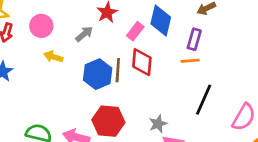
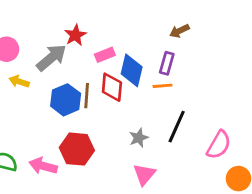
blue diamond: (161, 21) -> (132, 70), moved
pink rectangle: (135, 31) -> (105, 55), turned 30
gray arrow: (84, 34) -> (51, 58), size x1.6
gray star: (158, 124) -> (139, 138), moved

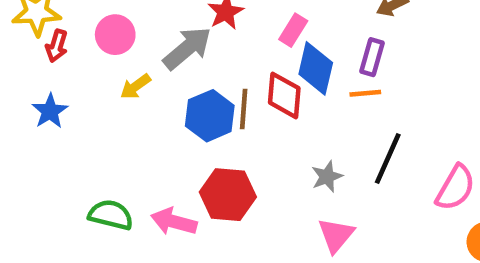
pink rectangle: (105, 55) -> (293, 30), moved, turned -36
yellow arrow: (19, 82) -> (136, 86), turned -54

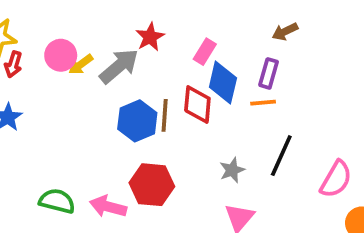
yellow arrow: (136, 86) -> (81, 64), moved

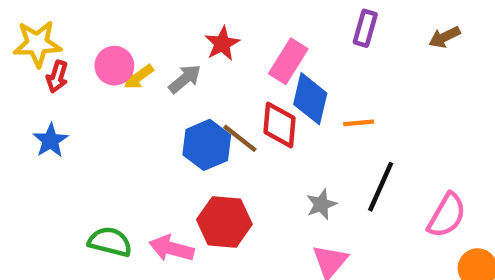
brown arrow: (285, 32) -> (445, 37), moved
pink rectangle: (205, 52) -> (288, 61), size x1.4
gray arrow: (119, 66) -> (185, 79), size x0.7
purple rectangle: (269, 73) -> (365, 28), moved
brown line: (165, 115) -> (240, 138), turned -56

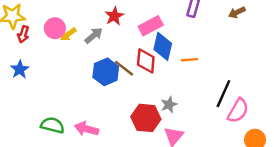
pink rectangle: (288, 61) -> (151, 26), turned 30
black line: (381, 187) -> (223, 94), moved
red hexagon: (224, 222) -> (146, 118), moved

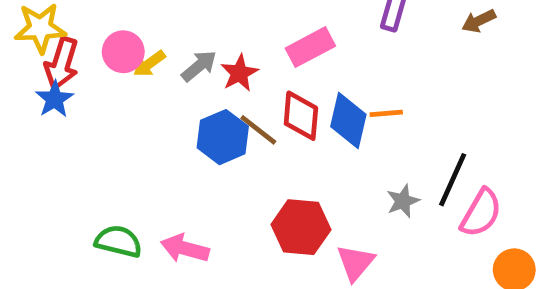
red star: (114, 16) -> (239, 73), moved
red arrow: (23, 34) -> (62, 64), size x1.5
blue diamond: (163, 46) -> (348, 120), moved
blue star: (20, 69) -> (55, 99), moved
gray star: (169, 105) -> (403, 201), moved

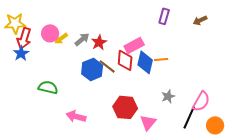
pink rectangle: (310, 47) -> (134, 45), moved
black line: (453, 180) -> (189, 117), moved
green semicircle: (118, 241) -> (48, 87), moved

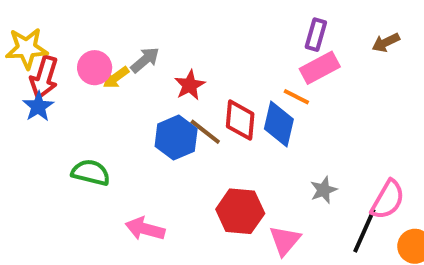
gray arrow: (82, 39) -> (145, 60), moved
pink rectangle: (134, 45) -> (320, 68), moved
orange line: (161, 59) -> (296, 97), moved, turned 32

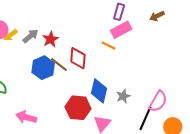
gray arrow: (145, 60) -> (30, 36), moved
blue diamond: (279, 124) -> (99, 91), moved

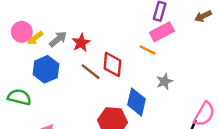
blue hexagon: (43, 68) -> (46, 69), moved
gray star: (123, 96) -> (164, 81), moved

